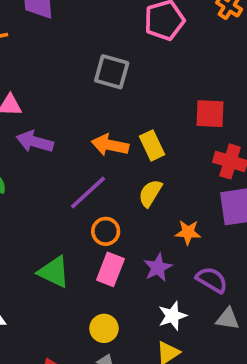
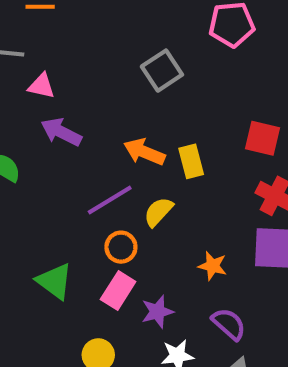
gray square: (112, 72) -> (162, 71), turned 30
yellow semicircle: (150, 193) -> (158, 212), moved
purple star: (158, 268) -> (157, 312), moved

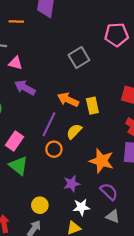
purple line: (110, 200) -> (49, 124), turned -35
orange star: (213, 266) -> (102, 161), size x1.6
pink rectangle: (118, 291) -> (15, 141), moved

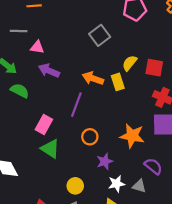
yellow semicircle: (74, 131) -> (130, 63), moved
orange circle: (54, 149) -> (90, 137), moved
purple semicircle: (109, 192) -> (153, 166), moved
gray triangle: (113, 216) -> (139, 186), moved

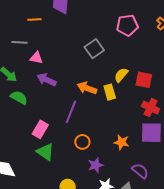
orange star: (132, 136) -> (122, 142), size x0.7

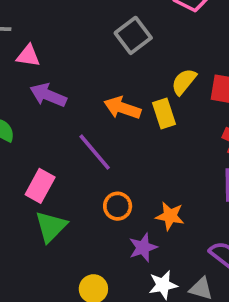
purple line: (71, 112) -> (95, 152), turned -60
orange star: (122, 142) -> (170, 216), moved
green triangle: (45, 152) -> (51, 227), turned 42

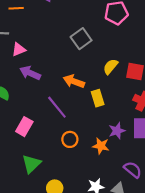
pink triangle: (28, 56) -> (19, 49), turned -32
yellow rectangle: (164, 114) -> (98, 98), moved
green triangle: (51, 227) -> (31, 164), moved
purple star: (143, 247) -> (117, 131), moved

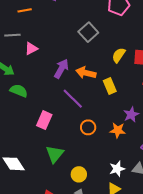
purple arrow: (30, 73) -> (61, 69), moved, turned 102

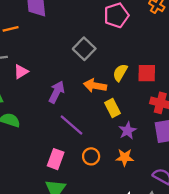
orange arrow: (86, 73) -> (95, 86), moved
purple star: (131, 115) -> (128, 131), moved
pink rectangle: (44, 120) -> (56, 159), moved

